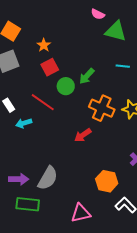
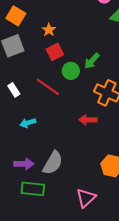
cyan arrow: (24, 123) -> (28, 123), moved
red arrow: (83, 135) -> (88, 120), turned 36
pink triangle: (81, 213) -> (86, 198), turned -30

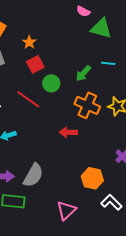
green arrow: (92, 61) -> (83, 73), moved

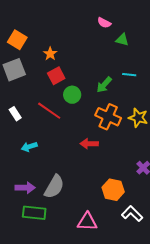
green triangle: (101, 28) -> (122, 40), size x0.6
pink triangle: (66, 210) -> (87, 222), turned 45

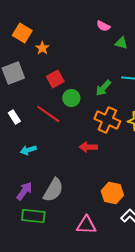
orange square: (17, 40) -> (22, 33), moved
orange star: (50, 54) -> (42, 48), moved
purple arrow: (25, 188) -> (24, 191), turned -54

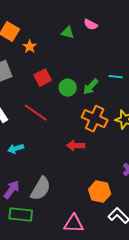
green triangle: (121, 43) -> (68, 33), moved
green circle: (71, 98) -> (68, 88), moved

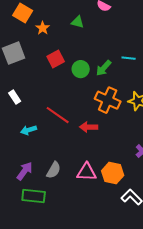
green triangle: (68, 33) -> (78, 22), moved
red line: (36, 113) -> (58, 115), moved
gray semicircle: (41, 189) -> (54, 170), size x0.7
pink triangle: (74, 224) -> (87, 172), moved

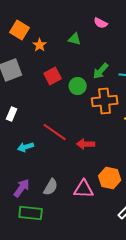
green arrow: (104, 68) -> (101, 71), moved
white rectangle: (15, 97) -> (12, 114), turned 56
orange cross: (108, 100) -> (105, 101), moved, turned -30
orange hexagon: (113, 173) -> (110, 178), moved

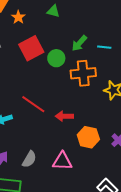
red square: (53, 76) -> (31, 48), size x1.4
orange hexagon: (110, 178) -> (88, 137), moved

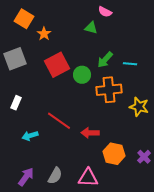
green triangle: (53, 11) -> (91, 28), moved

